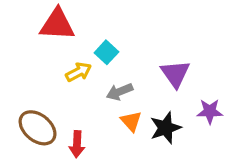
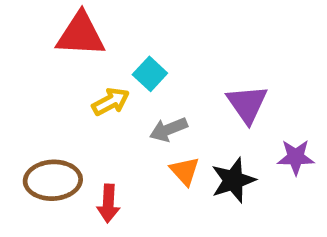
brown ellipse: (38, 128) -> (53, 180), turned -42

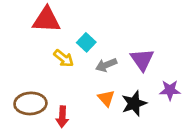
yellow arrow: (111, 102) -> (64, 58), turned 66
gray arrow: (168, 129) -> (106, 65), moved

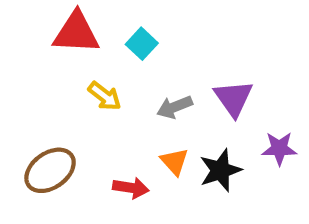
cyan square: (86, 42) -> (142, 44), moved
brown ellipse: (30, 103) -> (50, 170), turned -32
red arrow: (62, 117) -> (131, 188), moved, turned -84

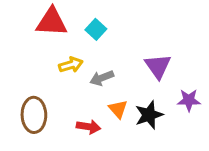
yellow arrow: (105, 96) -> (71, 65), turned -55
gray arrow: (175, 107) -> (102, 78), moved
brown ellipse: (50, 170) -> (34, 115), turned -56

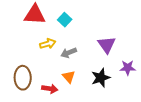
orange triangle: (118, 109) -> (69, 77), moved
red arrow: (89, 127) -> (50, 89), moved

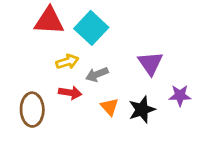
cyan square: (65, 20) -> (91, 28), size x1.6
orange triangle: (69, 77) -> (110, 107), moved
red arrow: (50, 89) -> (70, 93), moved

